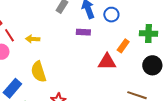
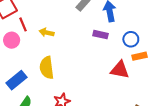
blue circle: (111, 15) -> (131, 39), moved
orange rectangle: (123, 46) -> (139, 56), turned 32

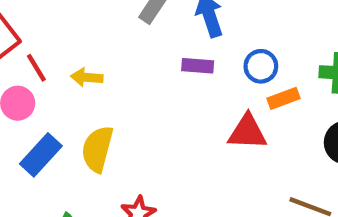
yellow semicircle: (47, 68) -> (97, 149), turned 30
blue rectangle: (16, 80) -> (41, 155), moved

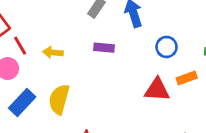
purple rectangle: (198, 66) -> (104, 48), moved
orange rectangle: (284, 98) -> (187, 78), moved

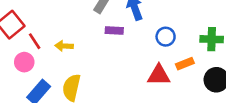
purple rectangle: (104, 48) -> (114, 30), moved

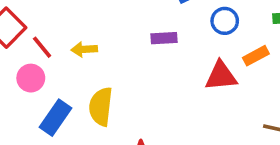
purple rectangle: (114, 30) -> (164, 38), moved

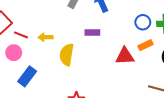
blue circle: (225, 21) -> (143, 22), moved
red line: (42, 47) -> (21, 35), turned -32
yellow semicircle: (101, 107) -> (67, 55), moved

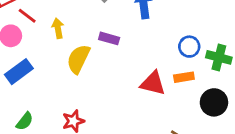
purple rectangle: (92, 33) -> (109, 38), moved
yellow arrow: (46, 37) -> (58, 28), turned 64

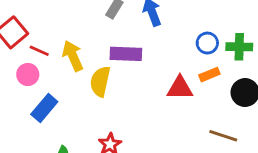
yellow arrow: (58, 28) -> (73, 56), size x1.5
purple rectangle: (109, 38) -> (126, 54), size x1.5

